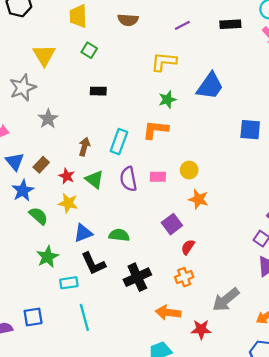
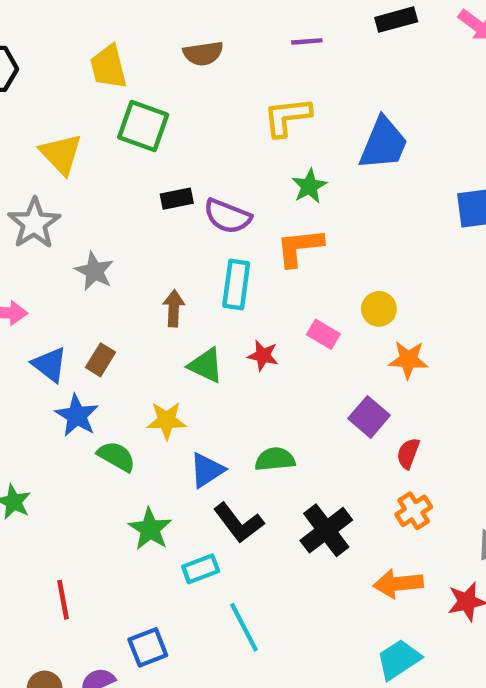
purple line: (182, 25) -> (307, 41), turned 35
green square: (89, 50) -> (143, 126), size x1.6
red star: (67, 176) -> (263, 356), moved
pink rectangle: (158, 177) -> (323, 334), turned 42
purple semicircle: (128, 179) -> (227, 216), moved, turned -45

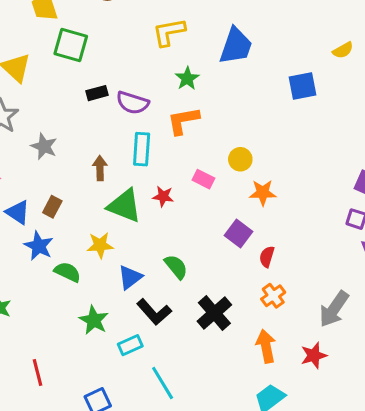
green triangle: (206, 365) -> (125, 206), size x1.4
green semicircle: (275, 459) -> (176, 267), turned 60
orange arrow: (398, 584) -> (266, 346), turned 88

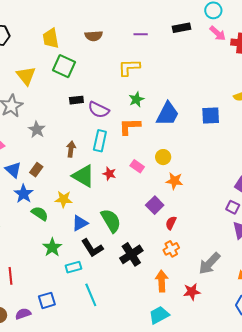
blue trapezoid: (236, 46) -> (168, 114), moved
green semicircle: (176, 267) -> (111, 221), size x1.4

